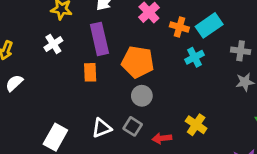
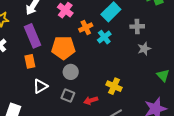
orange cross: (179, 27) -> (86, 27), moved, turned -32
white triangle: (102, 128) -> (40, 86), moved

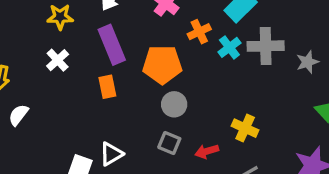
gray cross: (137, 26) -> (266, 46), moved, size x1.5
gray star: (144, 49) -> (307, 62), moved
white triangle: (40, 86) -> (111, 154), moved

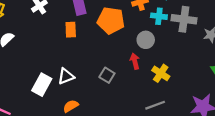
cyan cross: (229, 47) -> (159, 16), turned 35
gray circle: (174, 104) -> (146, 40), moved
red arrow: (207, 151) -> (135, 61), moved, turned 84

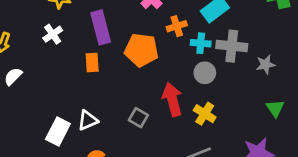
gray circle: (146, 40) -> (205, 73), moved
red arrow: (135, 61) -> (172, 99), size x1.6

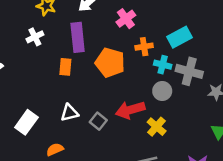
red arrow: (172, 99) -> (130, 110), turned -100
white triangle: (88, 120) -> (69, 113), moved

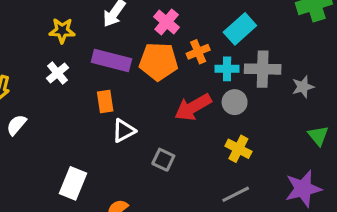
purple rectangle: (78, 37) -> (111, 60), turned -56
orange pentagon: (110, 63) -> (158, 61), moved
red arrow: (130, 110) -> (193, 107), moved
white triangle: (69, 113) -> (124, 131), moved

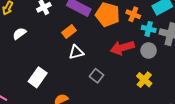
orange cross: (198, 52) -> (133, 14), turned 32
orange rectangle: (105, 101) -> (69, 32), turned 48
white semicircle: (16, 125) -> (19, 33), moved

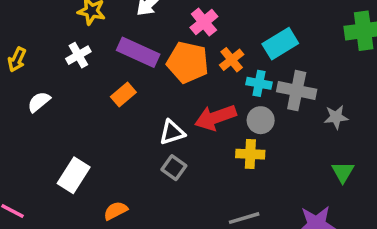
orange cross: (133, 14) -> (232, 60), turned 32
white triangle: (76, 52) -> (172, 132), moved
yellow cross: (144, 80) -> (250, 154), moved, turned -35

